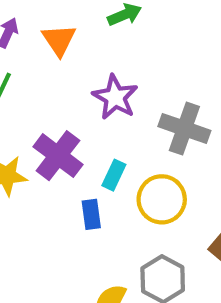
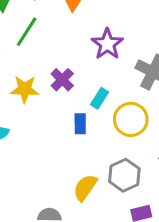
purple cross: (58, 156) -> (62, 80), size x0.7

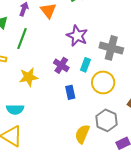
purple cross: (62, 80) -> (61, 65), moved
cyan rectangle: (100, 98) -> (85, 65), moved

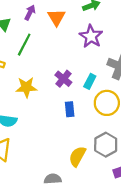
purple star: (77, 36) -> (91, 36), moved

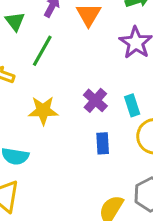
cyan rectangle: (90, 81) -> (132, 105), turned -48

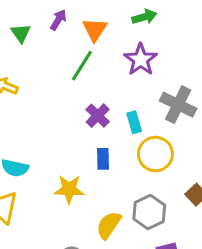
green line: (42, 51) -> (82, 66), moved
yellow star: (43, 111) -> (69, 189), moved

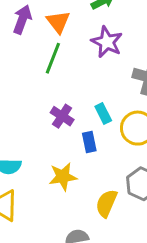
purple arrow: (58, 20) -> (22, 19), size x1.4
purple cross: (98, 116) -> (62, 116), moved
cyan rectangle: (134, 122) -> (103, 114), moved

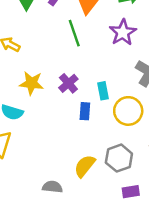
green line: (53, 58) -> (74, 33), turned -56
yellow star: (63, 177) -> (31, 83), moved

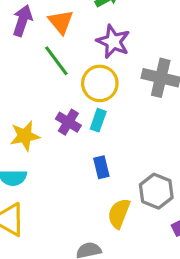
cyan rectangle: (103, 91) -> (98, 120), moved, turned 48
blue rectangle: (85, 111) -> (101, 167), moved
yellow circle: (128, 111) -> (100, 83), moved

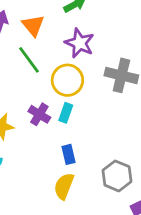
yellow semicircle: (119, 213) -> (64, 186), moved

